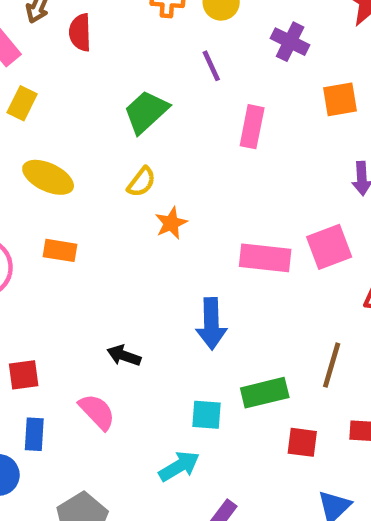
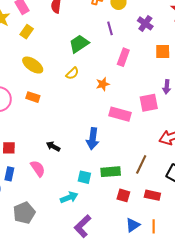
orange star: (171, 223) -> (103, 84), moved
pink square: (329, 247) -> (149, 103), moved

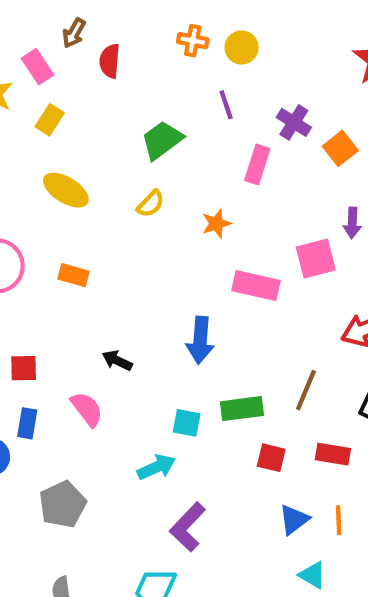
purple cross: (145, 23) -> (294, 122), moved
orange square: (163, 52) -> (340, 148), turned -35
orange rectangle: (33, 97) -> (73, 275), moved

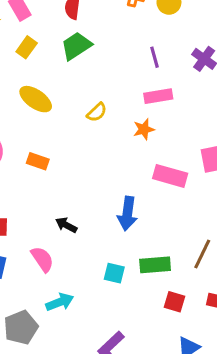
purple line: (226, 105) -> (155, 57), moved
green trapezoid: (162, 140) -> (76, 46), moved
pink rectangle: (257, 164) -> (158, 96), moved, turned 60
cyan arrow: (156, 467) -> (60, 302), moved

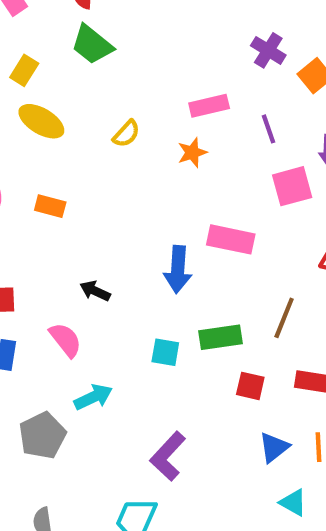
green trapezoid: (76, 46) -> (92, 45), turned -104
yellow rectangle: (27, 47) -> (24, 70), moved
purple line: (155, 57) -> (269, 129), moved
pink rectangle: (170, 176) -> (231, 239), moved

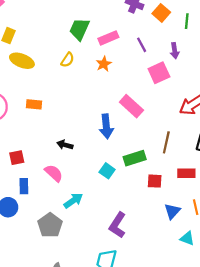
green trapezoid: (92, 45) -> (79, 29), moved, turned 85
pink rectangle: (231, 239) -> (131, 106), turned 40
cyan square: (165, 352) -> (107, 171), turned 35

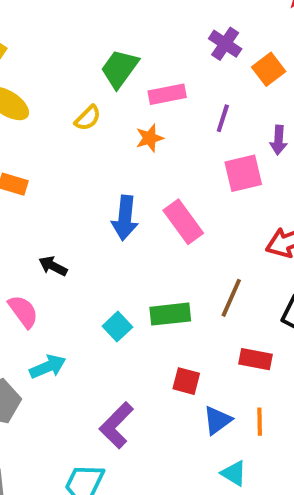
purple line: (142, 45) -> (223, 118), turned 35
blue arrow: (106, 126) -> (125, 218), moved
red square: (155, 181) -> (186, 381), moved

